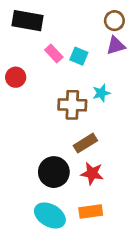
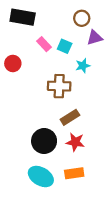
brown circle: (114, 21) -> (82, 18), moved
cyan star: (101, 93) -> (83, 66), moved

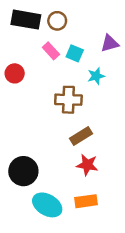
brown circle: (82, 18) -> (57, 21), moved
black circle: (44, 141) -> (23, 171), moved

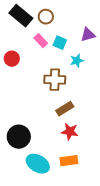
black rectangle: (26, 20) -> (21, 16), turned 30

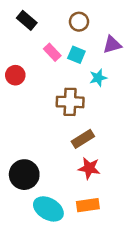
black rectangle: (21, 16) -> (27, 20), size x0.7
brown circle: (46, 17) -> (79, 22), moved

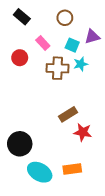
cyan square: (76, 55) -> (72, 45), moved
red circle: (15, 75) -> (20, 58), moved
brown cross: (70, 102) -> (58, 68), moved
red star: (89, 168) -> (83, 132), moved

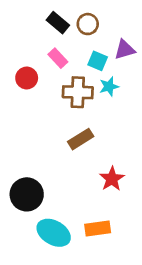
black rectangle: (22, 17) -> (58, 23), moved
brown rectangle: (68, 114) -> (81, 139), moved
red star: (83, 132) -> (112, 179), turned 30

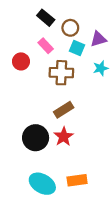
brown circle: (88, 24) -> (70, 28), moved
cyan star: (109, 87) -> (101, 68), moved
red star: (112, 179) -> (64, 137), moved
black circle: (27, 194) -> (36, 138), moved

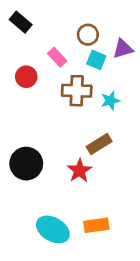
black rectangle: (46, 18) -> (21, 22), moved
cyan star: (101, 68) -> (110, 101), moved
brown rectangle: (64, 110) -> (99, 144), moved
black circle: (36, 138) -> (26, 164), moved

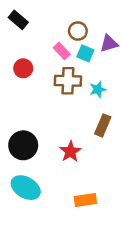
pink rectangle: (57, 57) -> (62, 51), moved
brown rectangle: (99, 144) -> (103, 125), moved, turned -35
cyan ellipse: (53, 229) -> (26, 188), moved

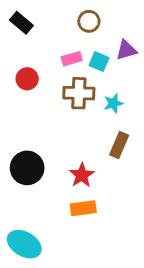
brown circle: (78, 31) -> (89, 21), moved
pink rectangle: (62, 51) -> (72, 59), turned -63
cyan ellipse: (26, 188) -> (24, 244), moved
orange rectangle: (85, 200) -> (83, 208), moved

